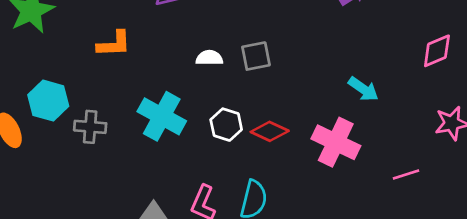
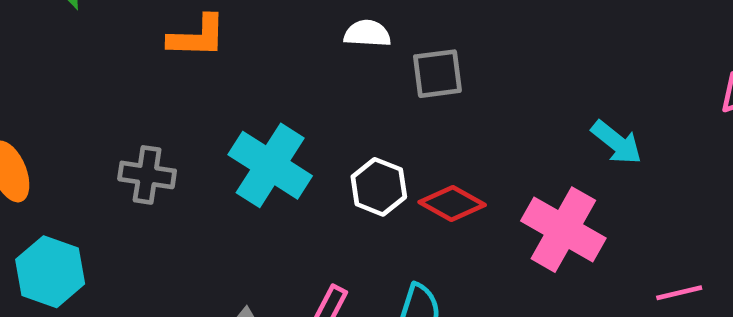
white semicircle: (209, 58) -> (367, 33), moved
cyan hexagon: (48, 101) -> (50, 272), moved

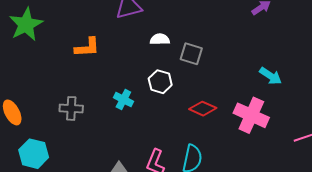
gray square: (437, 74) -> (191, 54), turned 30
cyan cross: (270, 165) -> (123, 99), size x0.6
white hexagon: (379, 187) -> (160, 82), moved

